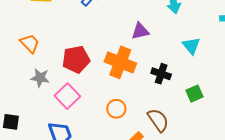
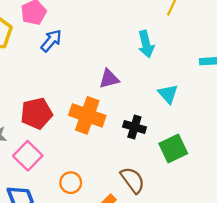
green square: (195, 94) -> (173, 149), size x1.4
orange circle: (116, 109) -> (71, 183), moved

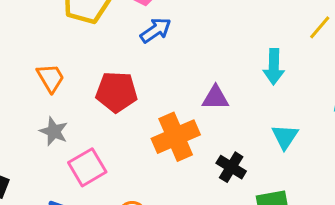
red pentagon: (36, 113) -> (116, 92), moved
orange cross: (87, 115) -> (176, 137), turned 32

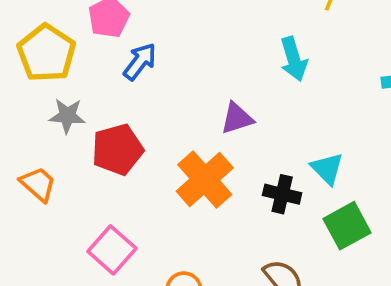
orange trapezoid: (51, 78) -> (38, 184), moved
gray star: (54, 131) -> (67, 116), moved
cyan triangle: (285, 137) -> (327, 169), moved

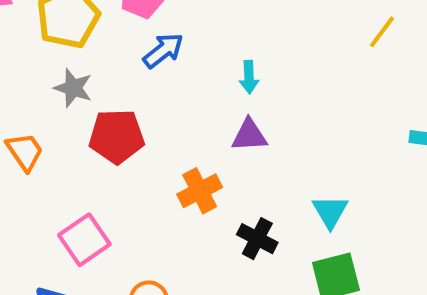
cyan arrow: (294, 59) -> (249, 77), moved, size x0.7
orange cross: (205, 180) -> (200, 191), size x0.7
black cross: (282, 194) -> (257, 239), moved

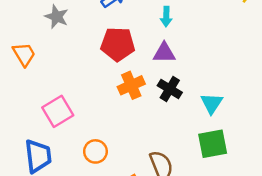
red pentagon: (117, 136) -> (118, 44), moved
black cross: (257, 239) -> (170, 89), moved

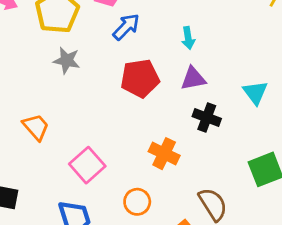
orange trapezoid: (24, 54) -> (36, 127), moved
orange cross: (131, 85) -> (164, 154), moved, turned -30
cyan triangle: (212, 103) -> (255, 93), moved

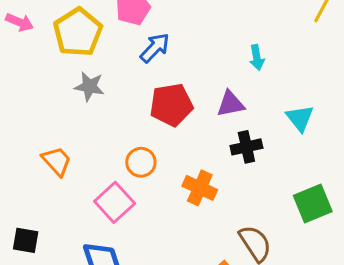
cyan arrow: (188, 38) -> (257, 58), moved
black cross: (207, 117) -> (246, 147), turned -32
orange circle: (137, 202) -> (141, 162), moved

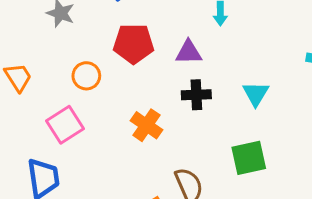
cyan triangle: (300, 118) -> (256, 94), moved
orange circle: (141, 162) -> (86, 76), moved

